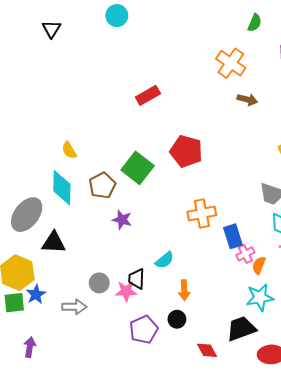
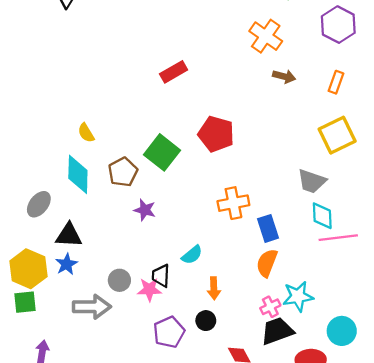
gray ellipse: (27, 215) -> (39, 204), size x0.7
pink cross: (245, 254) -> (270, 307), moved
orange semicircle: (259, 265) -> (267, 263), moved, size x1.4
blue star: (36, 294) -> (66, 264), moved
gray arrow: (74, 307) -> (92, 307), size x1.4

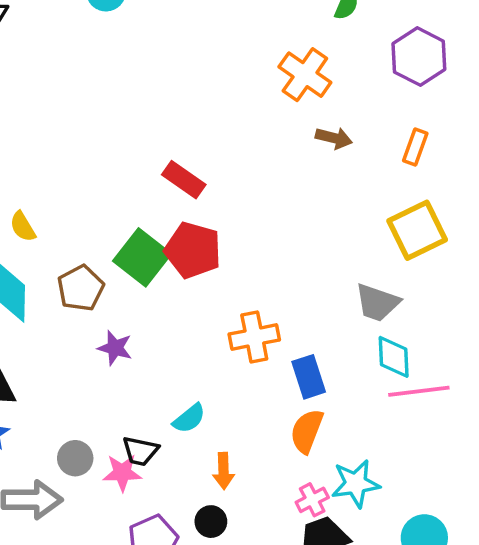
red rectangle: (174, 72) -> (184, 180), moved, turned 65
red pentagon: (216, 134) -> (193, 250), moved
black trapezoid: (161, 276) -> (140, 451), turned -80

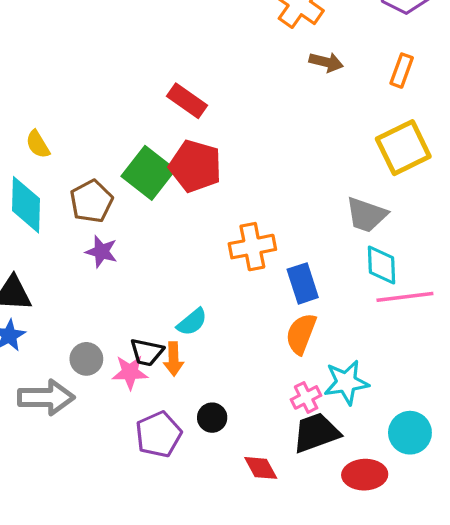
purple star: (115, 348) -> (101, 252), moved
orange arrow: (224, 471) -> (174, 359), moved

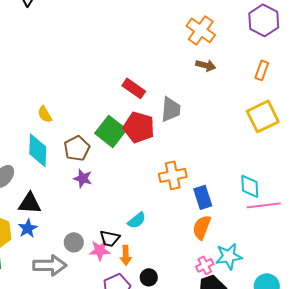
brown arrow: (326, 62) -> (206, 65), moved
gray trapezoid: (366, 215) -> (171, 109), moved, turned -104
orange arrow: (174, 359) -> (126, 255), moved

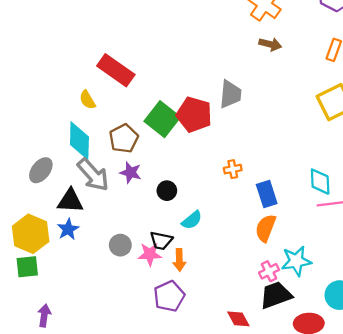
red rectangle: (134, 88) -> (116, 70), moved, size x1.4
orange cross: (173, 175) -> (233, 169), size x0.6
gray arrow: (50, 265) -> (93, 175), moved, turned 48
black circle: (149, 277) -> (167, 191), moved

